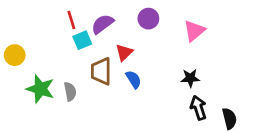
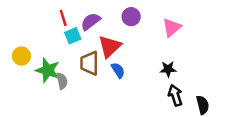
red triangle: (124, 52) -> (110, 46), size x1.5
yellow circle: (15, 55) -> (21, 56), moved
green star: (40, 89) -> (48, 70), moved

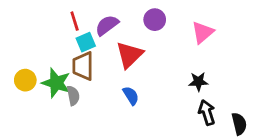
yellow circle: (21, 56) -> (25, 80), moved
brown trapezoid: (89, 63) -> (83, 66), moved
blue semicircle: (118, 70) -> (131, 96), moved

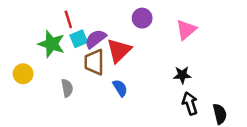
purple semicircle: (107, 25) -> (96, 39), moved
brown trapezoid: (83, 66) -> (94, 62), moved
green star: (56, 83) -> (52, 44), moved

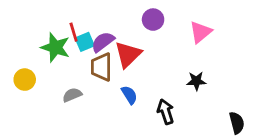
red line: (68, 19) -> (74, 32), moved
gray semicircle: (67, 88) -> (72, 95), turned -102
black arrow: (190, 104) -> (166, 112), moved

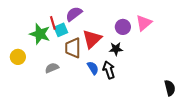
purple circle: (153, 20) -> (123, 27), moved
purple semicircle: (103, 42) -> (74, 14), moved
black star: (196, 81) -> (116, 49), moved
black arrow: (166, 112) -> (109, 70), moved

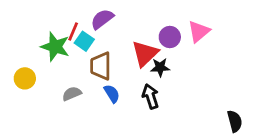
red line: (53, 23) -> (73, 31), turned 40
cyan square: (61, 30) -> (84, 41), turned -32
red triangle: (92, 39) -> (145, 54), moved
blue semicircle: (93, 68) -> (112, 94), moved

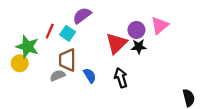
red line: (73, 31) -> (50, 31), moved
green star: (55, 47) -> (27, 47), moved
brown trapezoid: (101, 66) -> (68, 60), moved
black star: (160, 67) -> (139, 47), moved

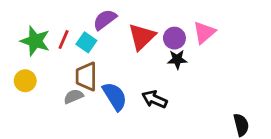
red triangle: (116, 43) -> (142, 37), moved
green star: (27, 47) -> (35, 41), moved
blue semicircle: (90, 76) -> (115, 96), size x1.5
black arrow: (121, 78) -> (155, 99), turned -48

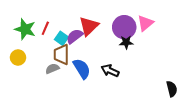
purple semicircle: (105, 20) -> (75, 36), moved
red triangle: (142, 37) -> (89, 26), moved
purple circle: (174, 38) -> (124, 27), size x1.5
cyan square: (86, 42) -> (61, 38), moved

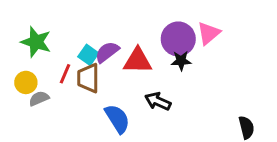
red triangle: (89, 26) -> (138, 61), moved, turned 45
red line: (45, 28) -> (65, 74), moved
gray semicircle: (52, 69) -> (39, 98), moved
blue semicircle: (82, 69) -> (117, 119), moved

